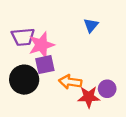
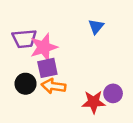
black circle: (24, 80) -> (26, 84), size x0.7
orange arrow: (70, 82) -> (53, 86), moved

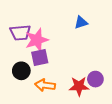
blue triangle: (96, 27) -> (81, 22), turned 32
orange arrow: (53, 86) -> (45, 85), moved

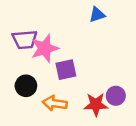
blue triangle: (81, 22) -> (97, 15), moved
purple square: (40, 57) -> (66, 70), moved

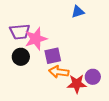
black circle: (26, 86) -> (21, 57), moved
orange arrow: (55, 103) -> (59, 72), moved

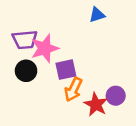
orange arrow: (59, 72) -> (73, 89), turned -72
red star: (77, 84) -> (96, 104), turned 30

